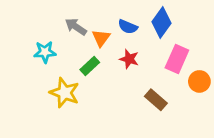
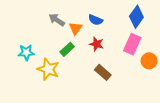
blue diamond: (161, 22) -> (136, 17), moved
cyan star: (45, 52) -> (26, 52), moved
brown rectangle: (156, 100) -> (103, 72), moved

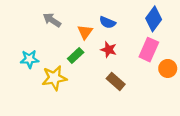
gray arrow: (57, 20) -> (52, 20), moved
yellow star: (48, 69) -> (54, 78), turned -30

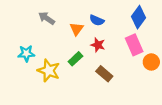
pink rectangle: (149, 50) -> (134, 45), turned -48
green rectangle: (76, 55) -> (75, 59), moved
yellow star: (54, 78) -> (49, 71), turned 30

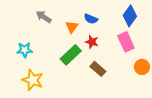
green rectangle: (75, 59) -> (71, 55), size x1.5
orange circle: (151, 62) -> (142, 67), moved
yellow star: (49, 71) -> (33, 80), moved

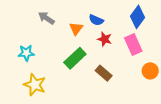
red star: (92, 42) -> (105, 39), moved

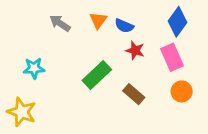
orange triangle: (76, 29) -> (98, 20), moved
orange circle: (150, 71) -> (182, 91), moved
yellow star: (35, 85) -> (22, 112), moved

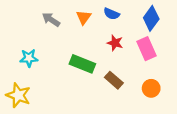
blue semicircle: (124, 26) -> (112, 14), moved
green rectangle: (97, 75) -> (82, 64), turned 65
orange circle: (182, 91) -> (151, 88), moved

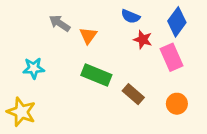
orange triangle: (84, 17) -> (88, 35), moved
red star: (115, 43) -> (143, 40), moved

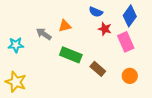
gray arrow: (60, 23) -> (44, 34), moved
orange triangle: (88, 35) -> (65, 26), turned 40
cyan star: (34, 68) -> (16, 45), moved

